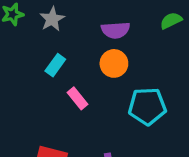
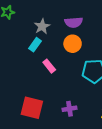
gray star: (52, 19) -> (42, 26), moved

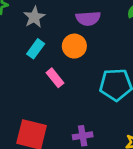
gray star: (42, 26) -> (34, 17), moved
orange circle: (73, 44) -> (74, 46), moved

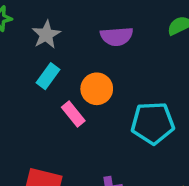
orange circle: (74, 46) -> (97, 89), moved

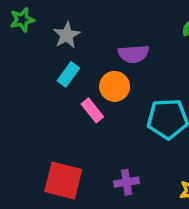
purple semicircle: (117, 36) -> (133, 54), moved

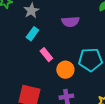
orange circle: (115, 86) -> (65, 70), moved

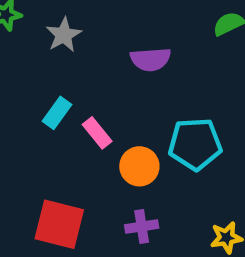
cyan rectangle: (32, 34) -> (57, 113), moved

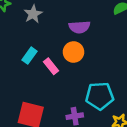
cyan pentagon: (195, 144) -> (100, 96), moved
orange circle: (139, 166) -> (74, 52), moved

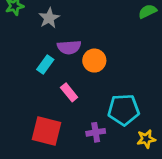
purple semicircle: (79, 27) -> (69, 47), moved
pink rectangle: (51, 66) -> (69, 92), moved

